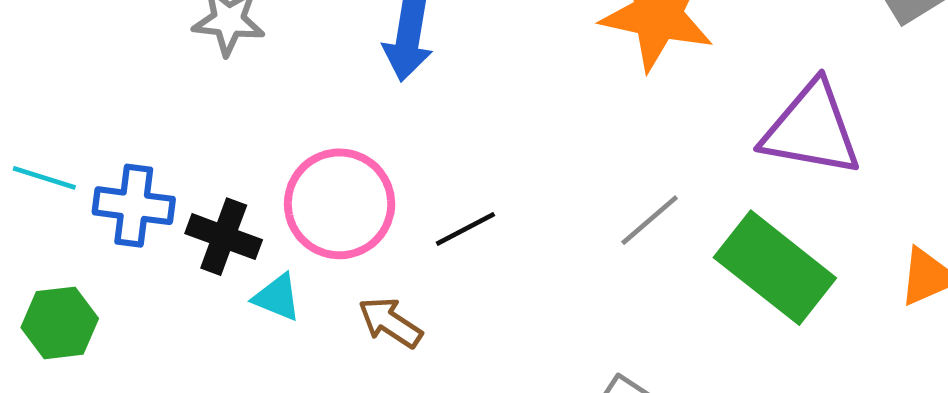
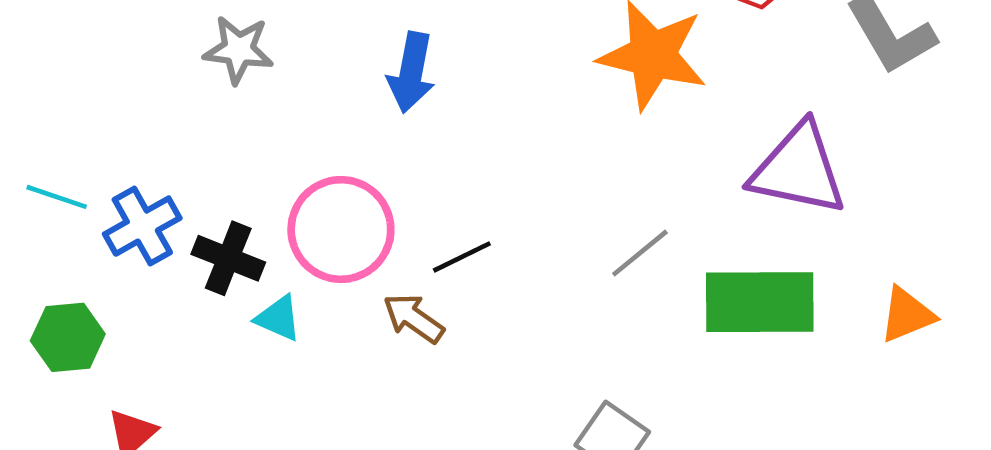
blue cross: (134, 206) -> (142, 226), turned -38
green rectangle: (775, 268) -> (760, 302), turned -40
brown arrow: (390, 322) -> (414, 318), moved

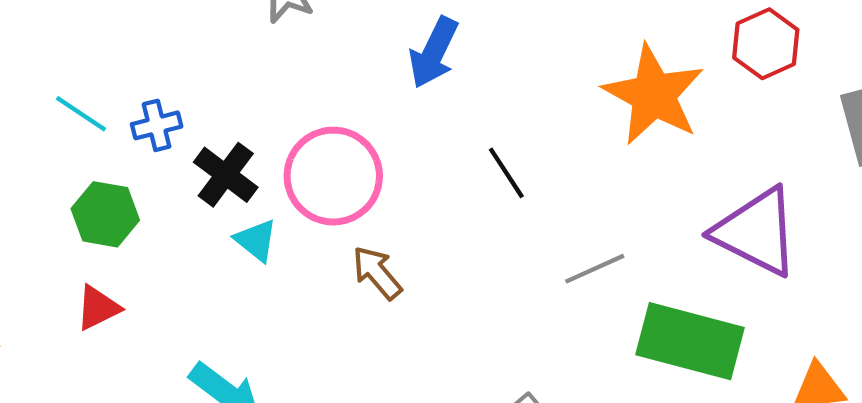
cyan line: (57, 197) -> (81, 114), moved
blue cross: (142, 226) -> (157, 125), size x0.7
black line: (462, 257) -> (506, 173), moved, turned 68
green hexagon: (68, 337) -> (105, 214), moved

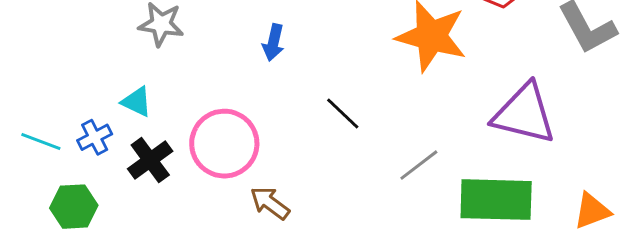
blue arrow: (434, 53) -> (273, 42), size x0.7
black cross: (226, 175) -> (150, 160), turned 30
cyan triangle: (256, 240) -> (137, 102), moved

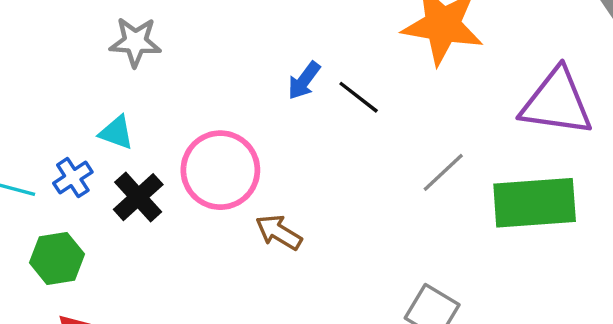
blue arrow: (273, 42) -> (304, 81), moved, turned 30
black line: (343, 114) -> (359, 97), moved

